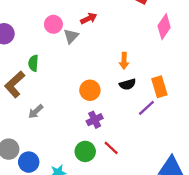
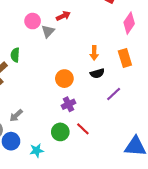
orange rectangle: (159, 87) -> (125, 58), moved
gray arrow: (36, 111) -> (16, 116), moved

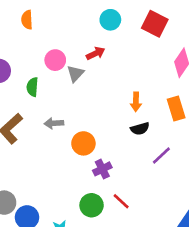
green semicircle: (15, 55) -> (32, 87), moved
orange circle: (64, 79) -> (83, 143), moved
gray arrow: (16, 116) -> (54, 123), moved, turned 40

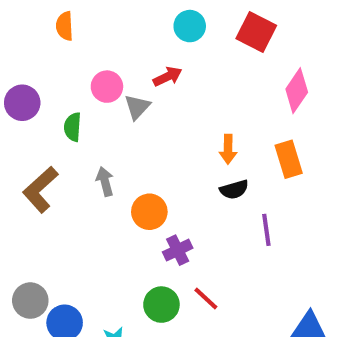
gray arrow: (54, 123) -> (105, 181), turned 78
purple line: (161, 156) -> (266, 230), turned -55

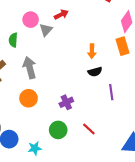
orange rectangle: (289, 159) -> (123, 46), moved
gray arrow: (105, 181) -> (30, 68), size x1.5
orange circle: (149, 212) -> (29, 98), moved
red line: (206, 299) -> (89, 129), moved

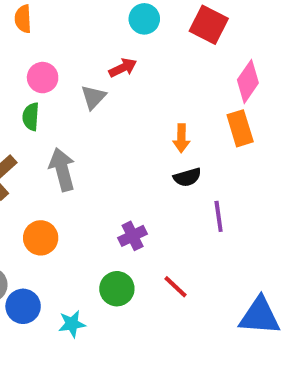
pink circle: (31, 20) -> (43, 78), moved
orange circle: (29, 98) -> (41, 238), moved

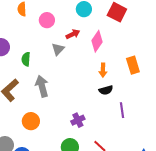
pink circle: (43, 78) -> (47, 20), moved
pink diamond: (248, 81) -> (97, 41), moved

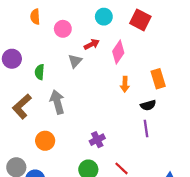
black semicircle: (106, 90) -> (148, 105), moved

